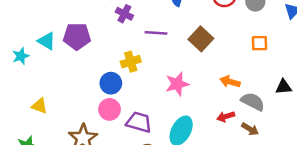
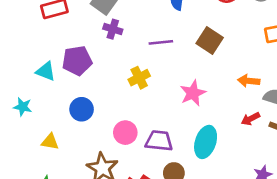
purple cross: (124, 14) -> (113, 29), moved
cyan star: (21, 56) -> (23, 107), moved, turned -30
blue circle: (111, 83) -> (82, 109), moved

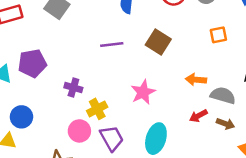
purple cross: (113, 29) -> (73, 88), moved
yellow cross: (139, 78) -> (97, 109), moved
blue circle: (82, 109) -> (21, 117), moved
purple trapezoid: (159, 141) -> (112, 138), turned 56

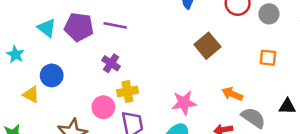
purple line: (112, 44) -> (115, 25), moved
pink star: (143, 92) -> (184, 103), moved

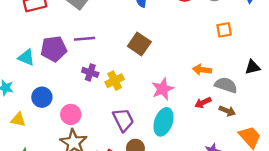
brown square: (207, 46) -> (139, 44), moved
yellow cross: (127, 91) -> (115, 81), moved
yellow triangle: (31, 94) -> (18, 120), moved
pink circle: (103, 107) -> (71, 114), moved

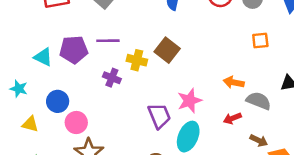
yellow cross: (115, 81) -> (137, 60), moved, turned 36
brown arrow: (227, 111) -> (259, 140), moved
pink circle: (71, 114) -> (76, 122), moved
purple trapezoid: (123, 120) -> (159, 116), moved

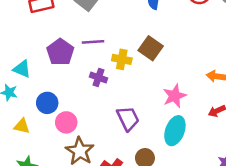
purple pentagon: (74, 50) -> (60, 52), turned -30
cyan triangle: (43, 57) -> (22, 69), moved
purple trapezoid: (159, 116) -> (128, 118), moved

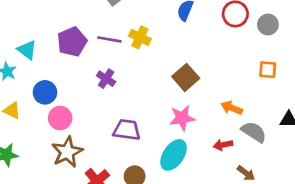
brown square: (151, 48) -> (186, 77), moved
yellow cross: (122, 59) -> (140, 37), moved
purple trapezoid: (128, 118) -> (127, 130), turned -70

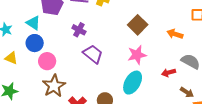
cyan triangle: (27, 50) -> (33, 23), moved
orange arrow: (232, 108) -> (175, 34), moved
purple trapezoid: (127, 130) -> (93, 54), moved, turned 35

